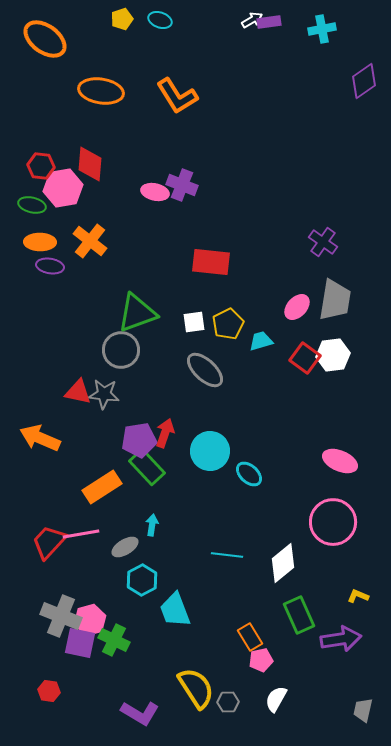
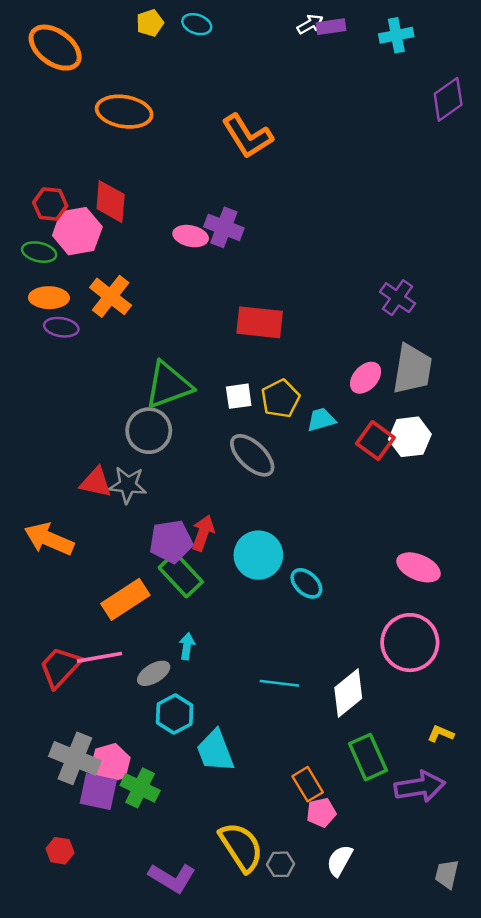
orange L-shape: (177, 96) -> (247, 136), moved

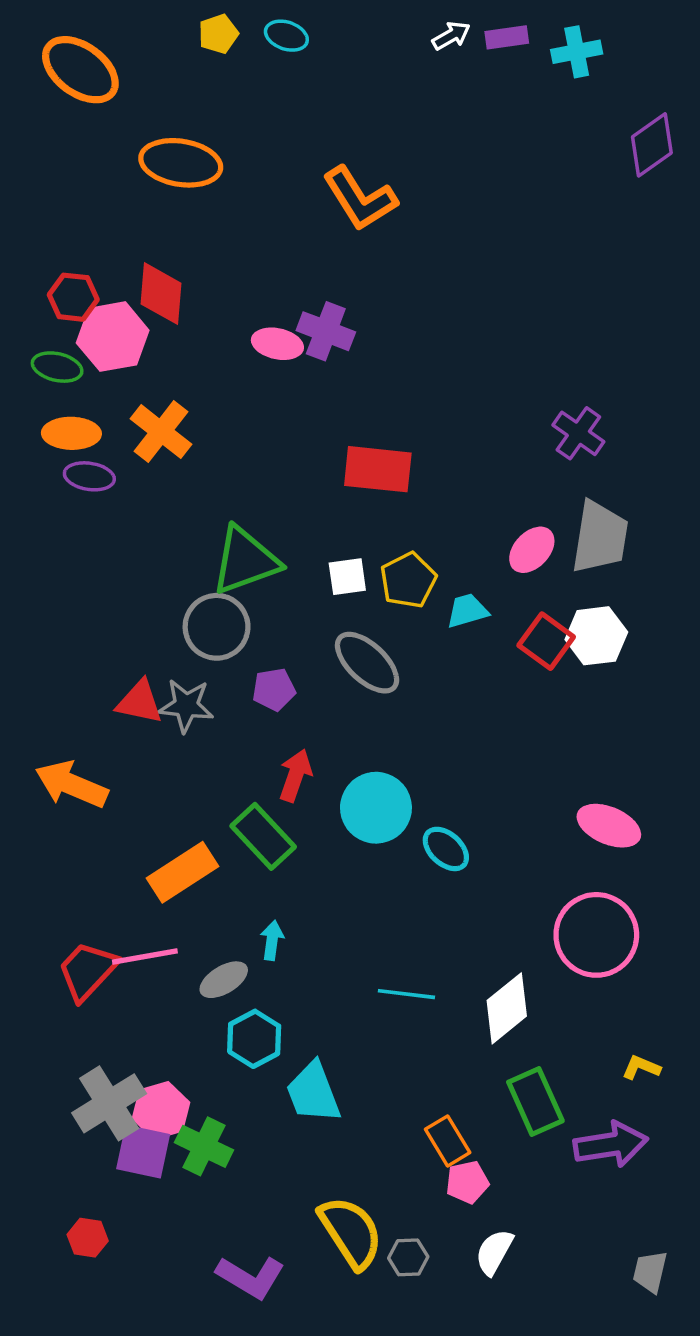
purple rectangle: (331, 27) -> (507, 37), moved
purple pentagon: (171, 542) -> (274, 689), moved, size x0.7
gray cross: (75, 758) -> (109, 1103), turned 36

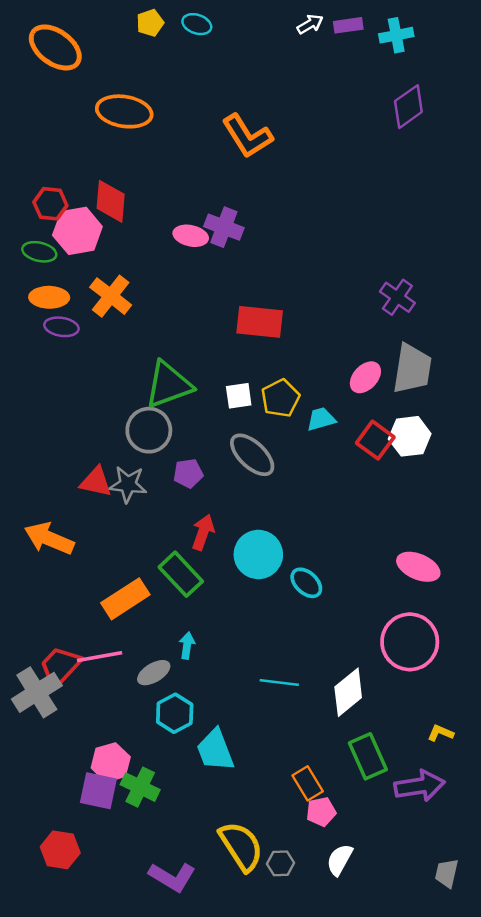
purple diamond: (652, 145) -> (408, 107), moved
gray cross: (109, 1103) -> (37, 692), moved
red hexagon: (88, 1238) -> (60, 850), size x1.4

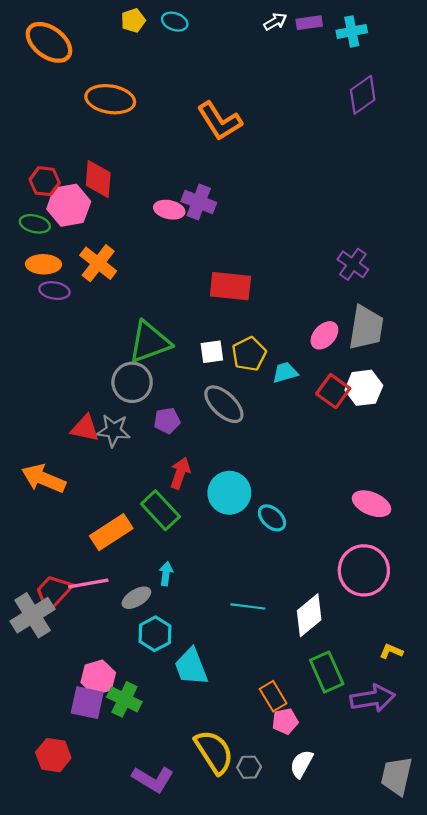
gray trapezoid: (447, 873) -> (397, 776), size x1.5

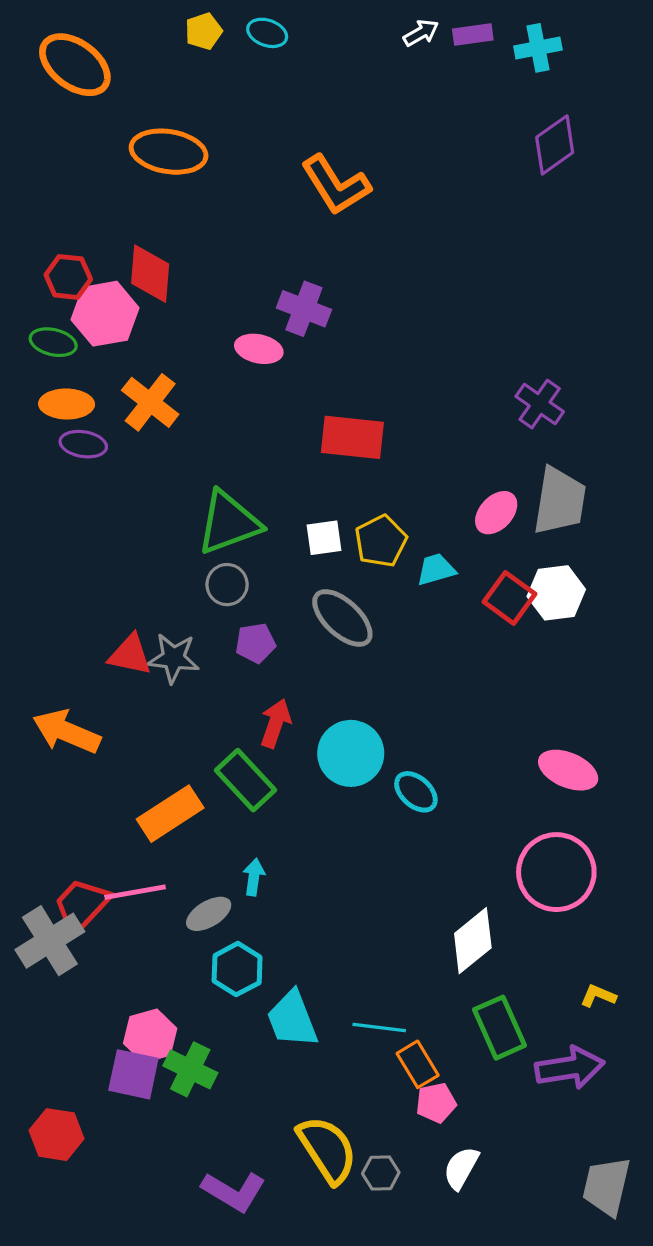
pink ellipse: (169, 210) -> (259, 349), moved
gray circle: (132, 382) -> (227, 585), moved, size x0.7
cyan line: (248, 606) -> (379, 1028), moved
red hexagon: (53, 755) -> (57, 1135), moved

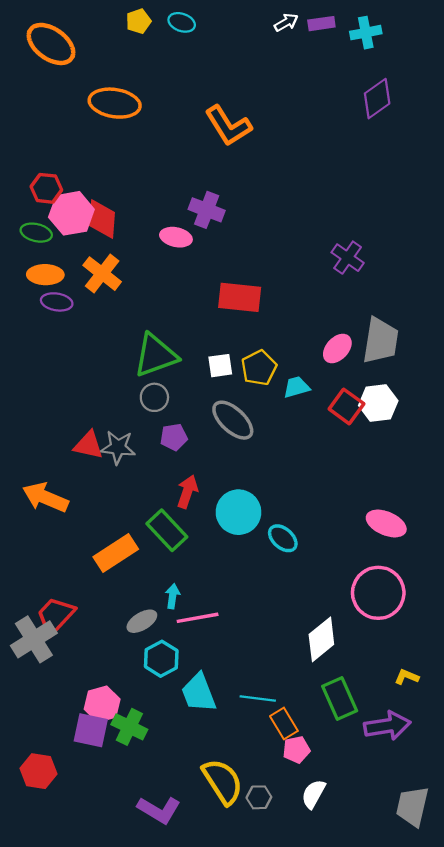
red diamond: (150, 274) -> (102, 219), moved
purple cross: (540, 404) -> (348, 258), moved
pink line: (135, 892) -> (198, 618), moved

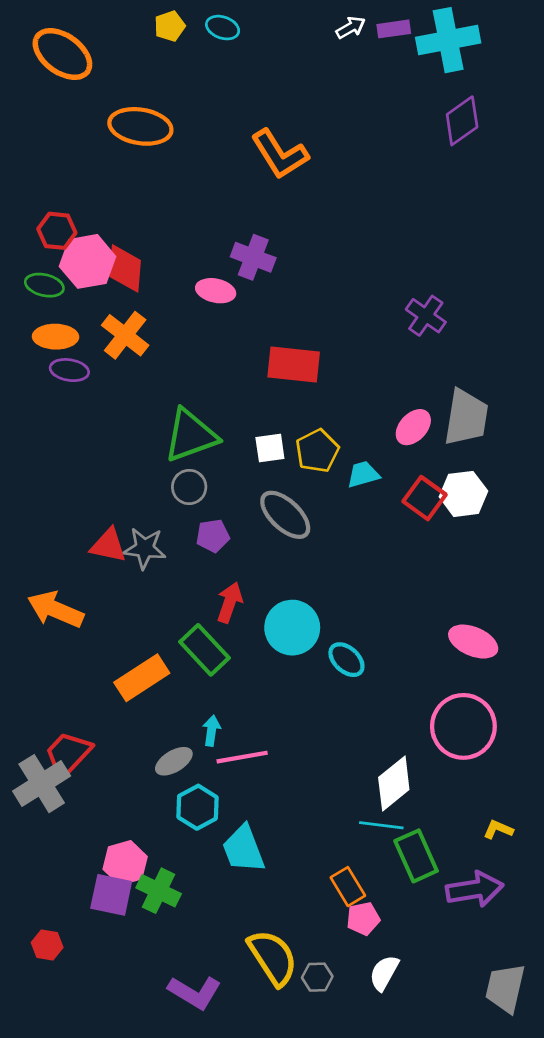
cyan cross: (366, 33) -> (448, 40), size x1.6
cyan line: (258, 698) -> (381, 825), moved
red hexagon: (38, 771) -> (47, 945), size x0.7

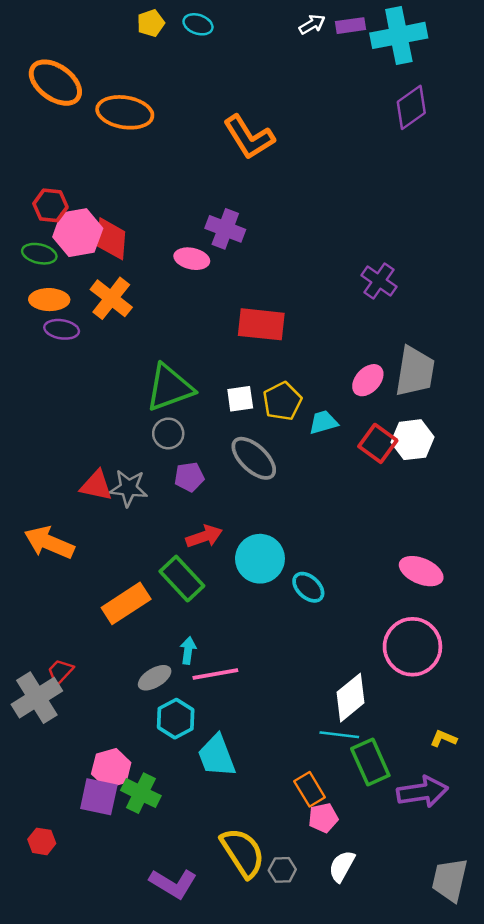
orange ellipse: (62, 54) -> (55, 83), moved
red arrow: (230, 603) -> (204, 536), turned 52
red trapezoid: (68, 754) -> (60, 672), size x0.6

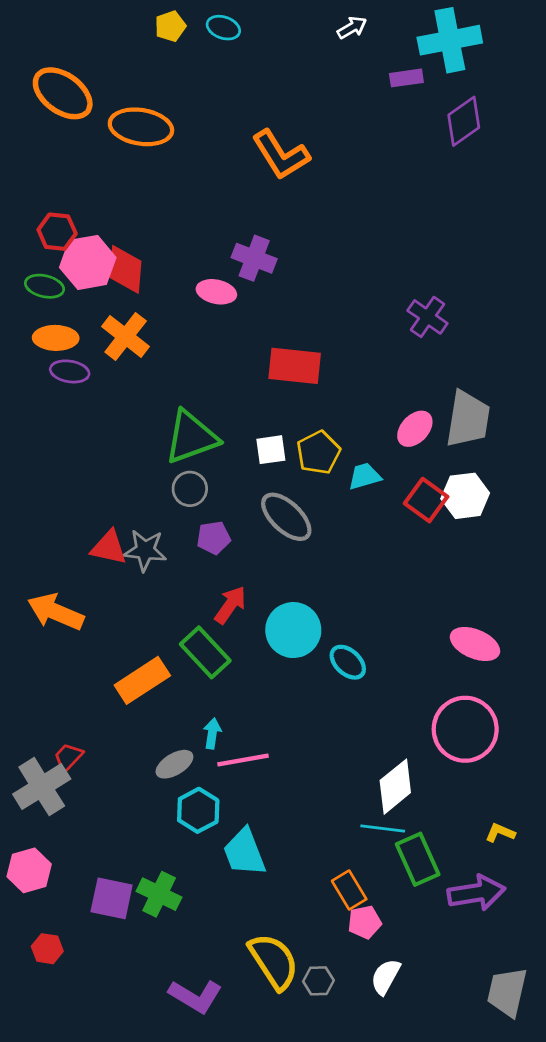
purple rectangle: (350, 26) -> (406, 78), moved
red arrow: (204, 536) -> (230, 605), turned -36
pink hexagon: (111, 768) -> (29, 870), moved

